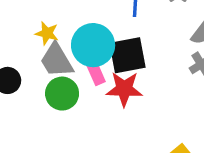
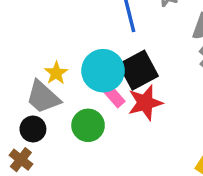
yellow star: (47, 33) -> (56, 73), turned -30
gray trapezoid: (57, 60) -> (43, 97), moved

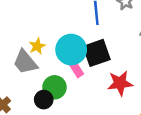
red star: (145, 103) -> (120, 83), moved
black circle: (33, 129) -> (44, 100), moved

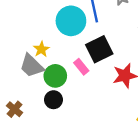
cyan circle: (71, 50) -> (71, 21), moved
green circle: (54, 87) -> (55, 76), moved

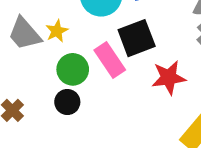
gray trapezoid: (32, 66) -> (24, 34), moved
pink rectangle: (81, 67) -> (110, 60), size x1.5

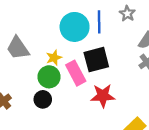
yellow star: (57, 31) -> (54, 58), moved
red star: (169, 78) -> (103, 96), moved

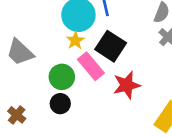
yellow star: (54, 58) -> (75, 41), moved
black square: (96, 60) -> (111, 46), turned -30

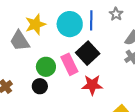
yellow star: (75, 41) -> (35, 24), moved, size x1.5

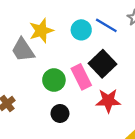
blue line: (91, 20) -> (106, 25), turned -60
cyan circle: (70, 24) -> (81, 30), size x0.7
black circle: (40, 86) -> (60, 113), moved

